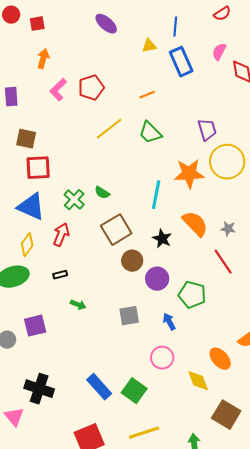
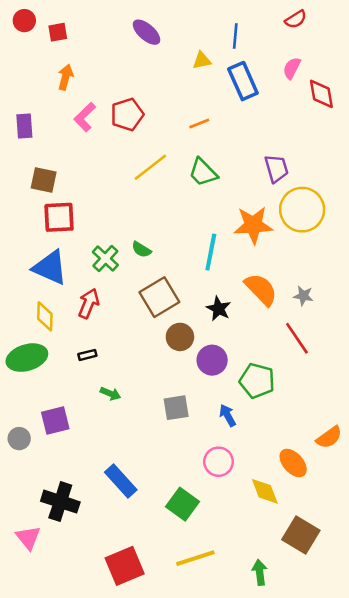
yellow diamond: (27, 245) -> (45, 316), turned -35
blue rectangle: (99, 387) -> (121, 481), moved

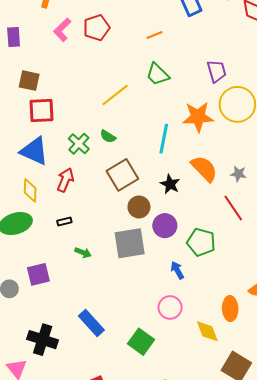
yellow line: (150, 167) -> (115, 95), moved
gray square: (176, 408) -> (130, 243), moved, size x1.5
orange ellipse: (293, 463) -> (230, 309), turned 40

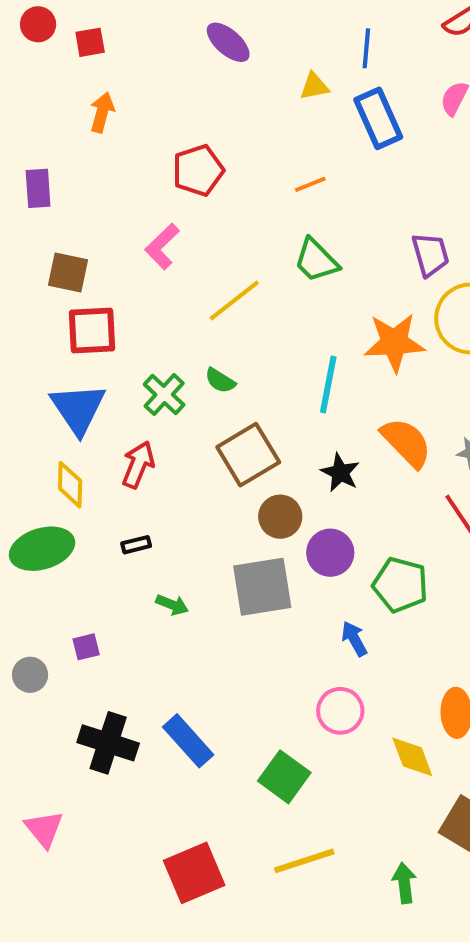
pink L-shape: (62, 30) -> (162, 246), moved
blue triangle: (34, 151) -> (78, 409), turned 32
purple square: (38, 274) -> (86, 647), size x0.6
black cross: (43, 340) -> (108, 743), moved

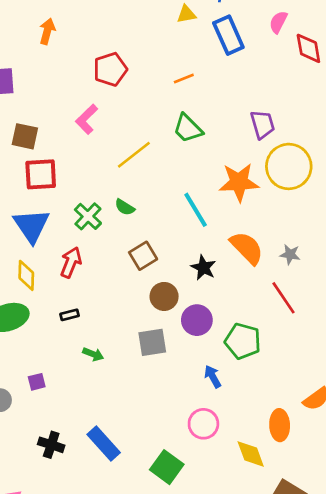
cyan line: (328, 385) -> (196, 210), turned -42
brown square: (248, 455) -> (143, 256), size x0.7
gray square: (262, 587) -> (152, 342), size x0.7
black cross: (108, 743) -> (51, 445), size x0.7

